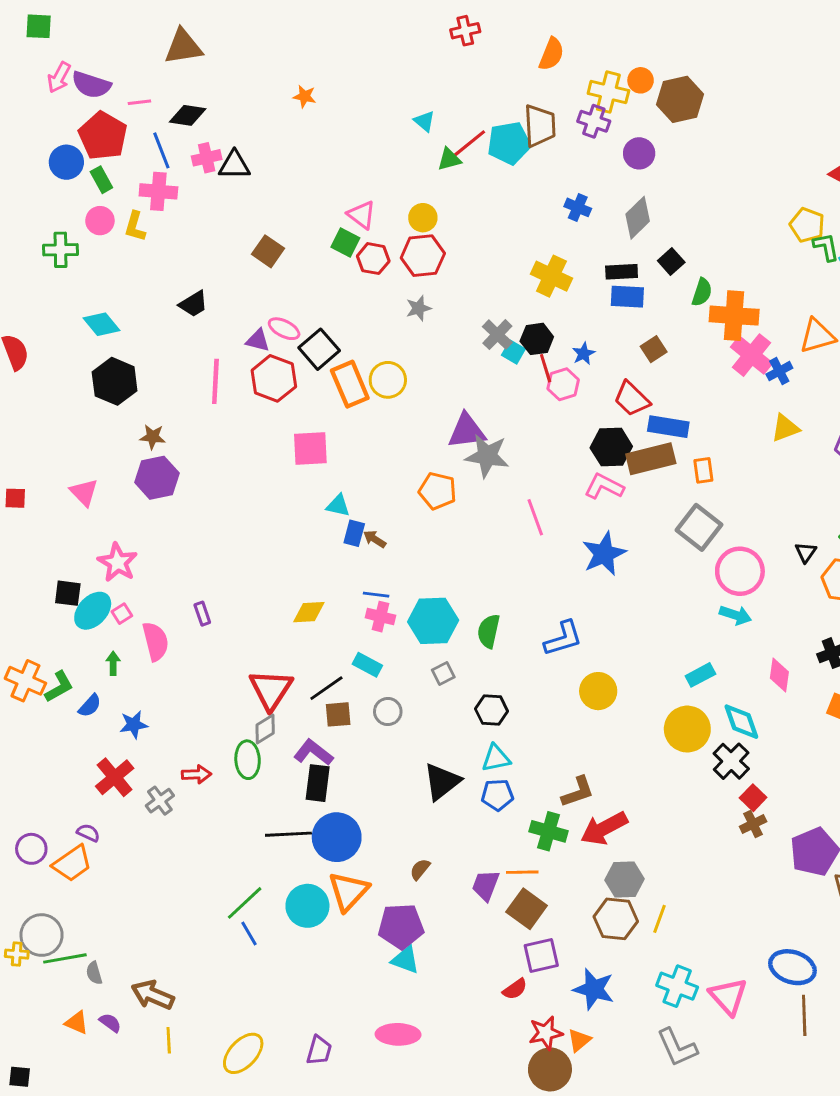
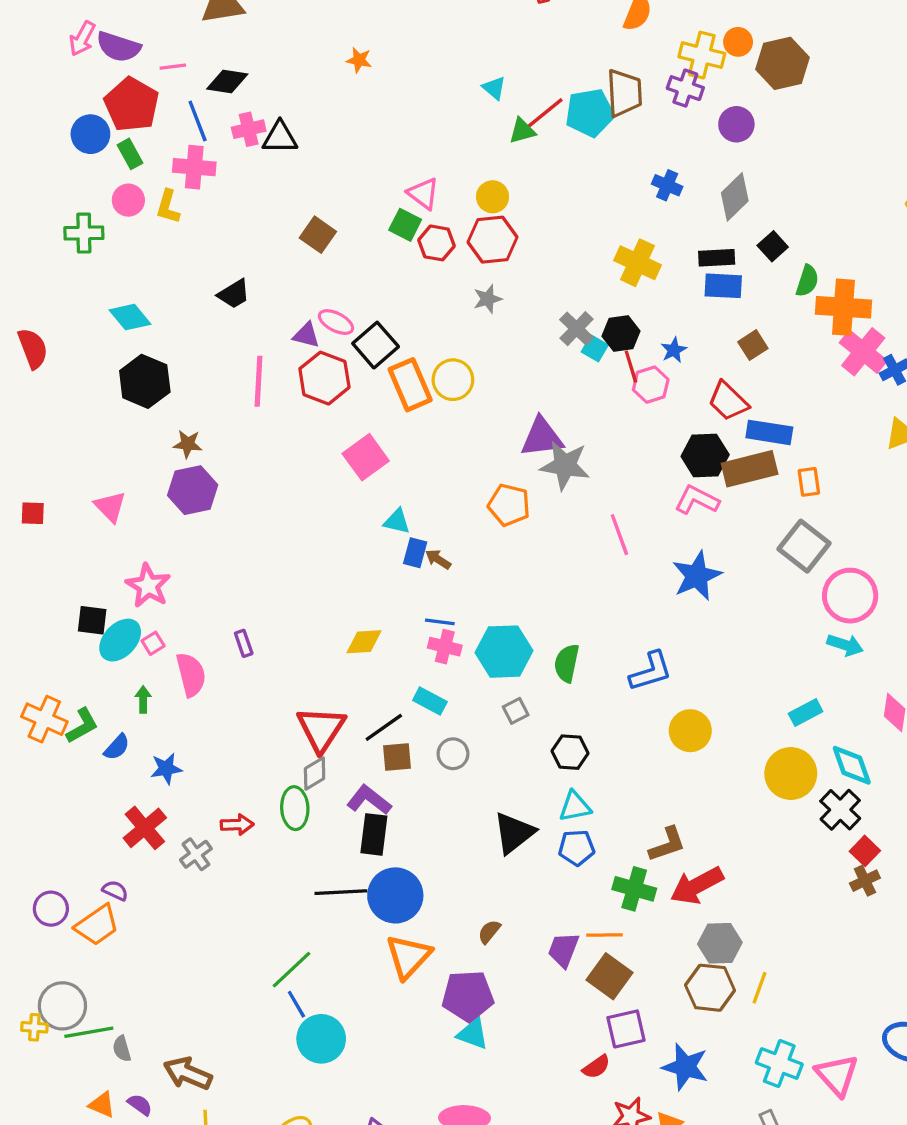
pink square: (310, 449) -> (366, 457), turned -33
cyan circle: (307, 906) -> (321, 1039), moved

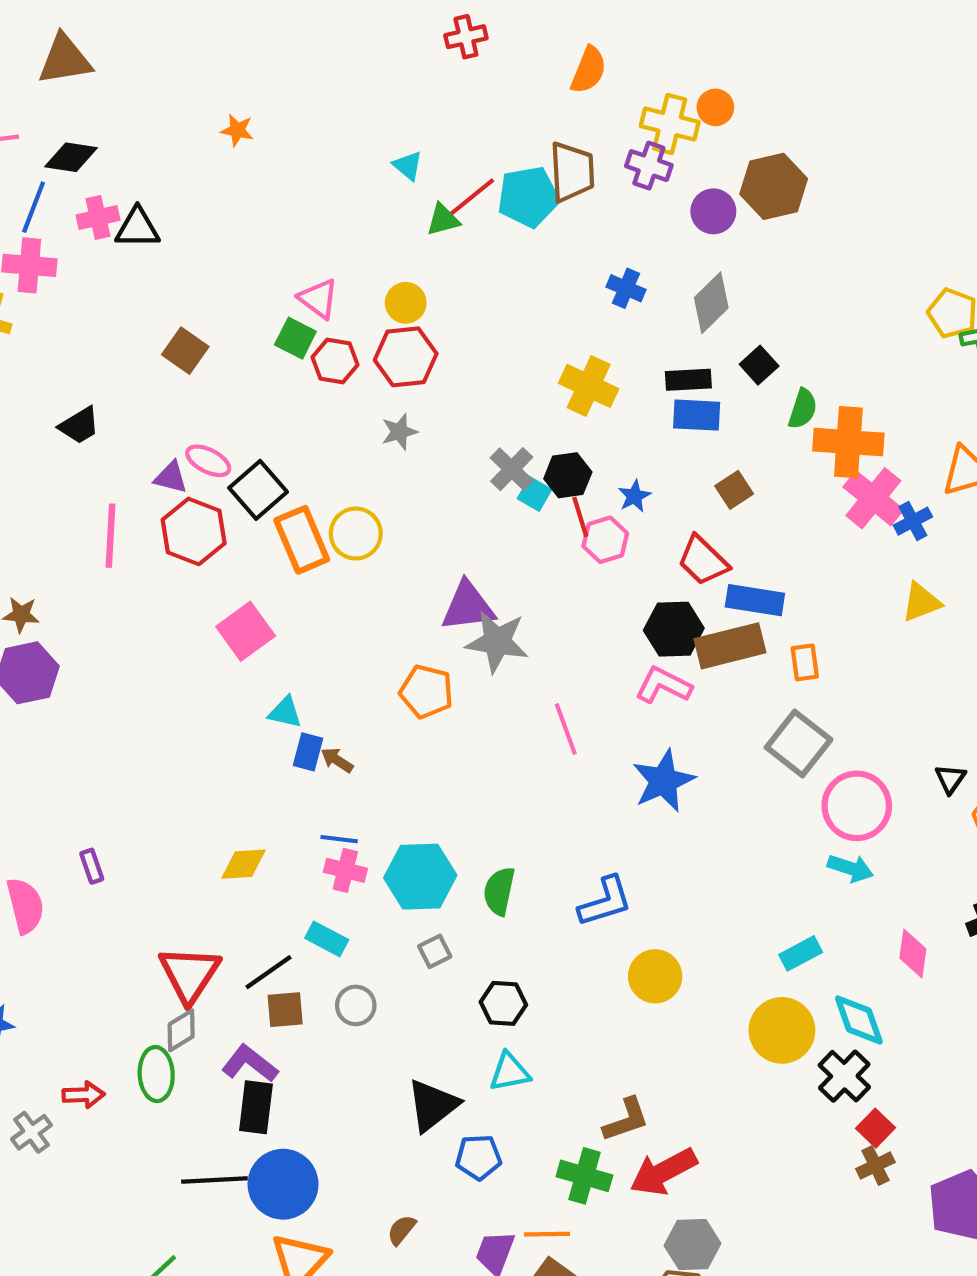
brown hexagon: (783, 63) -> (774, 186), moved
blue line: (198, 121) -> (34, 207), turned 42
blue pentagon: (577, 848) -> (478, 1157), moved

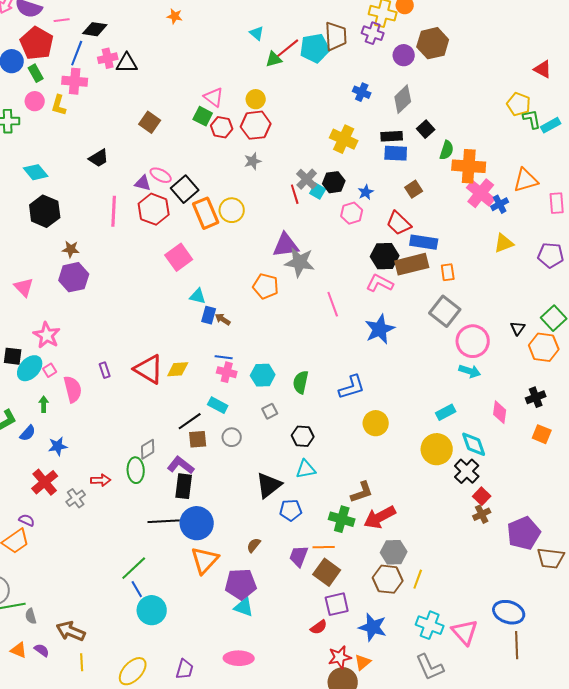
red line: (580, 517) -> (295, 194), moved
cyan hexagon: (420, 877) -> (263, 375), size x0.7
red triangle: (189, 974) -> (149, 369), moved, turned -32

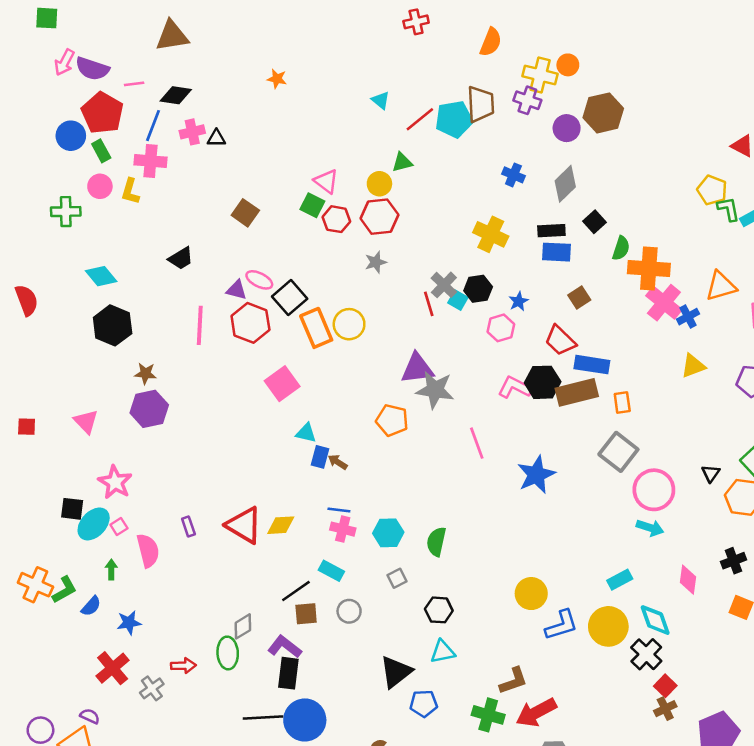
green triangle: (274, 59) -> (402, 162), moved
black triangle: (127, 63) -> (216, 138), size x0.7
pink L-shape: (380, 283) -> (515, 387), moved
blue L-shape: (352, 387) -> (562, 625), moved

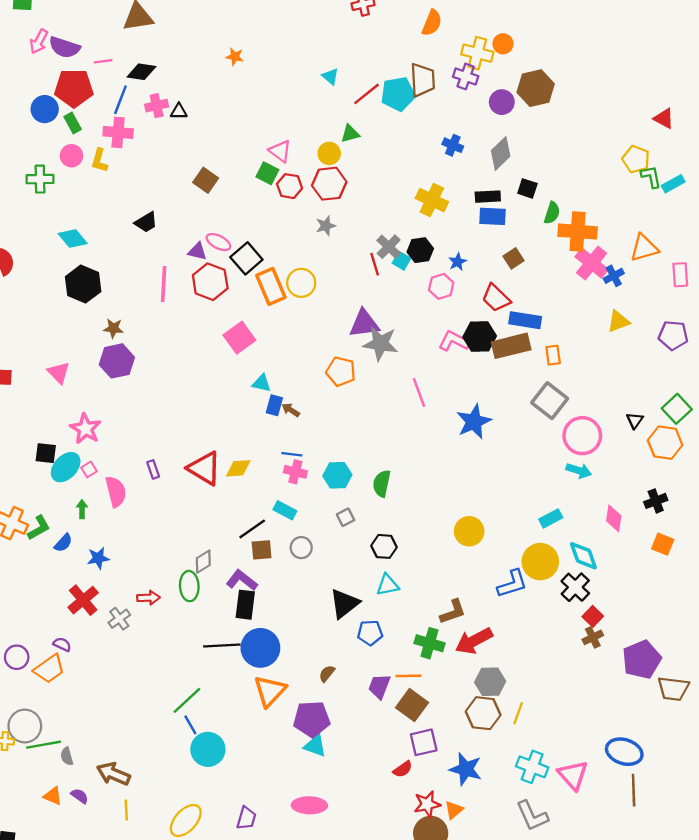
red pentagon: (102, 113) -> (74, 88), turned -30
black square: (594, 222) -> (527, 188), turned -30
blue L-shape: (562, 625) -> (512, 584), moved

